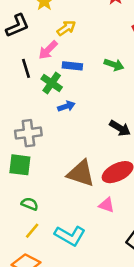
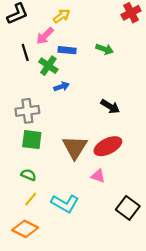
green square: (20, 165) -> (32, 140), moved
brown triangle: (81, 173) -> (75, 147), turned 44

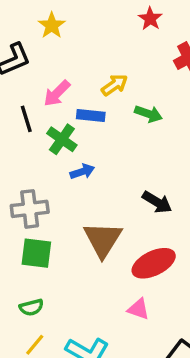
yellow arrow: (62, 16) -> (115, 85), moved
brown triangle: (75, 147) -> (103, 239), moved
green semicircle: (28, 175) -> (31, 307), turned 144

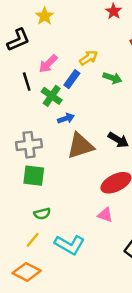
blue rectangle: (91, 115) -> (72, 79), turned -60
brown triangle: (103, 239) -> (80, 146), moved, turned 40
green semicircle: (31, 307) -> (42, 214), moved

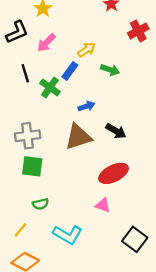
pink arrow: (48, 64) -> (46, 43), moved
blue arrow: (66, 118) -> (86, 106), moved
yellow line: (33, 240) -> (20, 230), moved

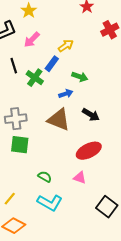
green arrow: (110, 70) -> (80, 77), moved
brown triangle: (78, 137) -> (59, 120), turned 40
green semicircle: (41, 204) -> (45, 177), moved, turned -136

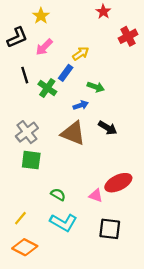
gray cross: (16, 119) -> (27, 132), turned -30
red ellipse: (89, 151) -> (118, 183), moved
black square: (107, 207) -> (110, 229), moved, turned -30

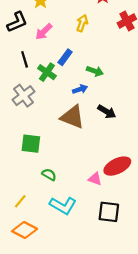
yellow arrow: (81, 54) -> (82, 23), moved, turned -35
gray cross: (27, 132) -> (23, 96), moved
green semicircle: (58, 194) -> (49, 175), moved

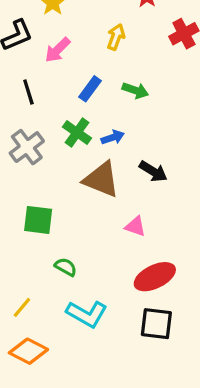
green arrow: (95, 71) -> (135, 90), moved
green cross: (47, 72) -> (77, 132), moved
red ellipse: (117, 166) -> (155, 277), moved
pink triangle: (95, 179) -> (135, 226), moved

